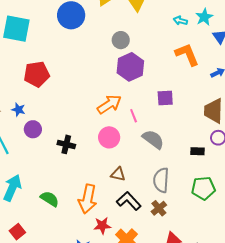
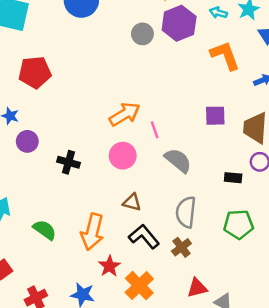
purple hexagon: (130, 67) -> (179, 23), moved
purple square: (165, 98) -> (215, 116), moved
red star: (102, 226) -> (109, 266), turned -30

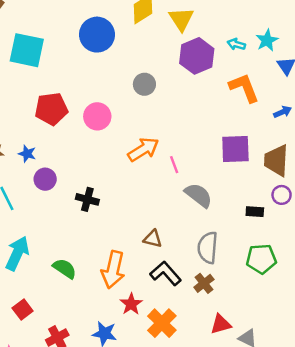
gray circle: (142, 34) -> (144, 84), moved
purple square: (215, 116) -> (235, 149), size x1.4
pink circle: (123, 156) -> (97, 116), moved

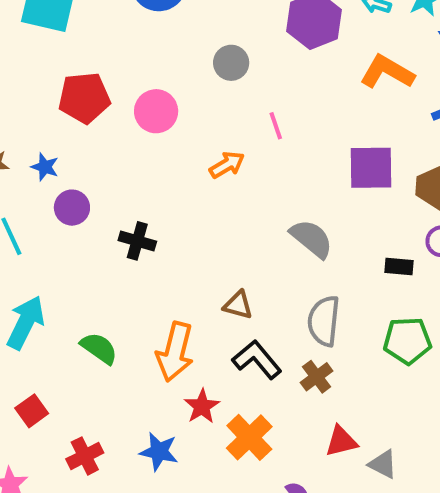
orange L-shape: (244, 88) -> (387, 72), turned -40
orange arrow: (143, 149) -> (227, 165), size x0.7
pink line: (174, 165) -> (276, 126), moved

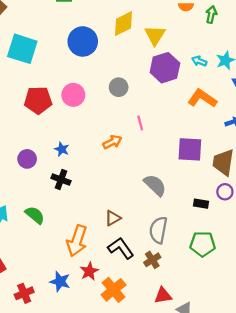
pink circle: (156, 111) -> (73, 95), moved
blue star: (45, 167) -> (62, 149), moved
brown triangle: (238, 305) -> (113, 218), turned -49
green semicircle: (99, 348) -> (35, 215), moved
blue star: (159, 452) -> (60, 282), moved

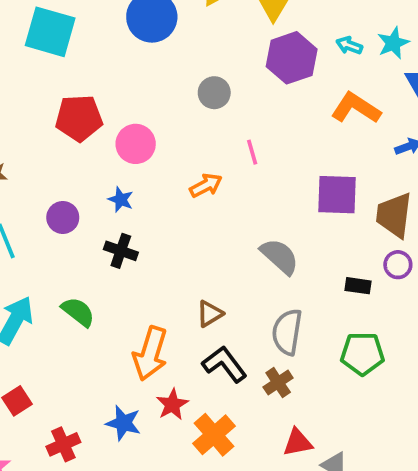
pink circle: (73, 95) -> (136, 144), moved

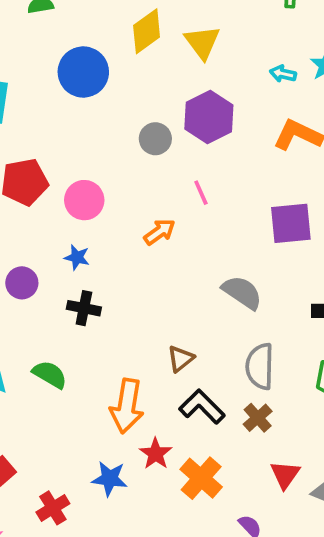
purple hexagon: (292, 58) -> (209, 117), moved
red triangle: (298, 442) -> (285, 475), turned -36

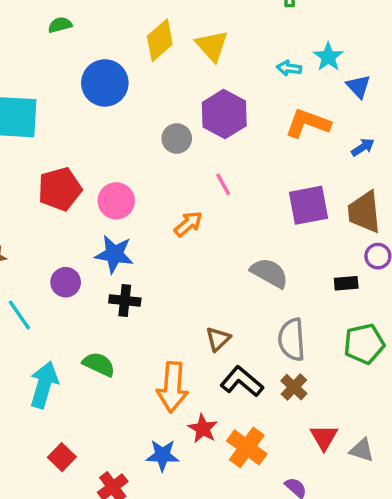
blue star: (77, 257) -> (114, 254), size x1.6

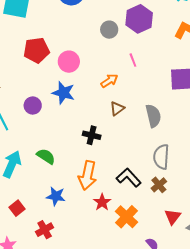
gray semicircle: (269, 273) -> (153, 116), turned 40
black cross: (125, 300) -> (92, 135), moved
brown triangle: (218, 339) -> (117, 109), moved
blue star: (163, 455) -> (56, 196), moved

